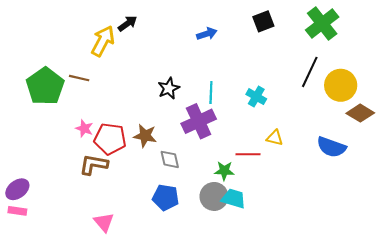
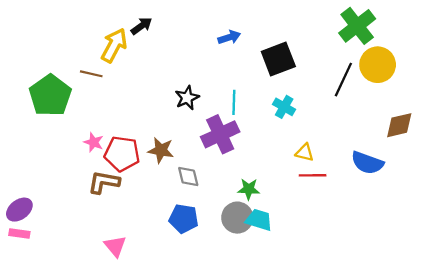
black square: (263, 21) -> (278, 59), moved, size x1.4
brown line: (79, 78) -> (91, 74), moved
yellow circle: (341, 85) -> (378, 65), moved
brown diamond: (360, 113) -> (399, 125), turned -44
red line: (248, 154) -> (313, 175), moved

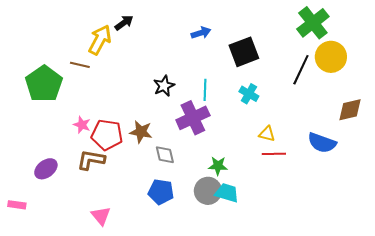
purple ellipse: (19, 210) -> (46, 169), moved

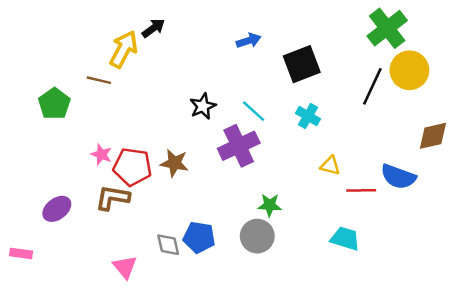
green pentagon: (44, 84) -> (54, 104), size x0.7
cyan line: (205, 90) -> (254, 111), turned -50
red line: (274, 154) -> (361, 190), moved
gray diamond: (165, 155) -> (168, 245), moved
cyan trapezoid: (227, 193) -> (345, 239), moved

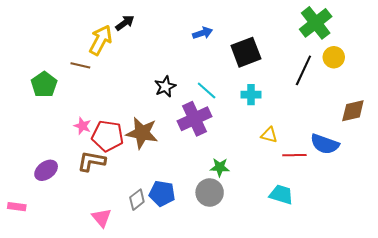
yellow circle: (409, 70) -> (334, 57), size x0.7
cyan cross: (308, 116) -> (251, 95), turned -30
brown star: (174, 163) -> (142, 133), size x1.4
gray diamond: (168, 245) -> (137, 200), turned 65

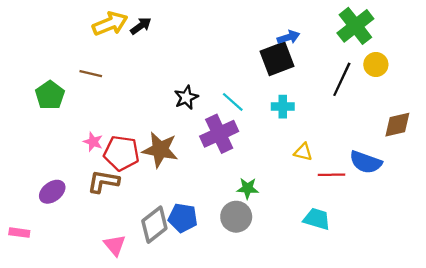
blue arrow: (203, 33) -> (288, 37), moved
yellow arrow: (101, 40) -> (110, 24), moved, turned 40
gray diamond: (137, 200) -> (154, 225), size x1.5

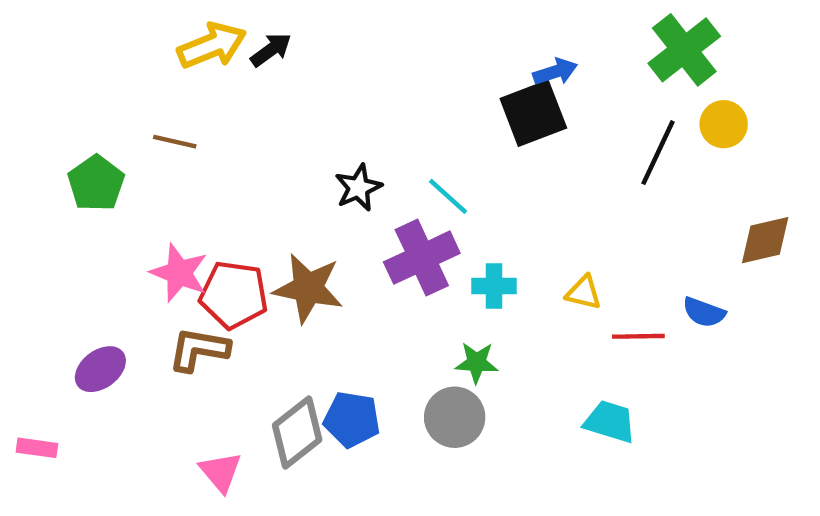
cyan cross: (283, 107) -> (494, 286), moved
pink star: (93, 142) -> (179, 273), size x1.5
blue semicircle: (366, 162) -> (704, 312), size x0.7

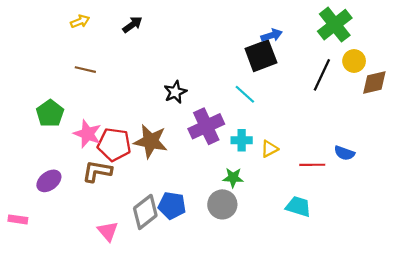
yellow arrow: (212, 45) -> (80, 21), moved, size x0.6
green pentagon: (96, 183) -> (50, 113), moved
cyan line: (448, 196) -> (245, 94), moved
brown diamond: (765, 240) -> (374, 82), moved
yellow triangle: (584, 293) -> (269, 149), moved, turned -42

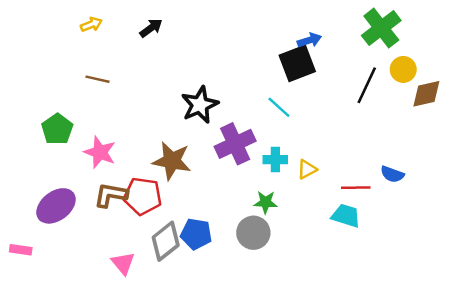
black star: (175, 92) -> (200, 105), size x1.4
red pentagon: (114, 144) -> (142, 196), moved
purple ellipse: (49, 181) -> (56, 206), size x1.4
cyan trapezoid: (298, 207) -> (346, 216), moved

